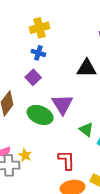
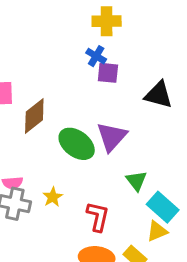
purple square: (33, 77) -> (108, 73), moved, turned 35
yellow star: (25, 155) -> (53, 197), moved

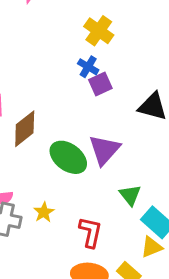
yellow cross: (107, 21) -> (99, 31), turned 36
purple square: (108, 73) -> (100, 84), turned -30

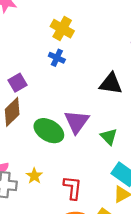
purple square: (100, 84) -> (17, 83), moved
green triangle: (130, 195) -> (109, 137), moved

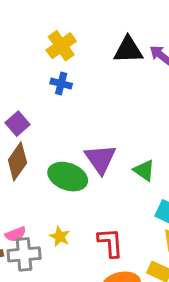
yellow cross: (62, 29) -> (61, 46), turned 35
black triangle: (111, 84) -> (128, 50), moved

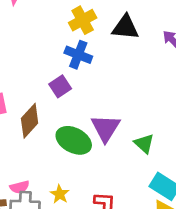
black triangle: (128, 50) -> (125, 27), moved
blue cross: (61, 84) -> (78, 55), size x1.4
purple square: (17, 124) -> (60, 86), moved

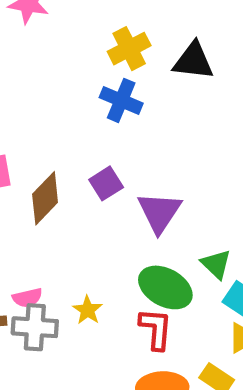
purple square: (60, 86) -> (106, 183), moved
green ellipse: (74, 140) -> (165, 287), moved
green triangle: (144, 143) -> (216, 264), moved

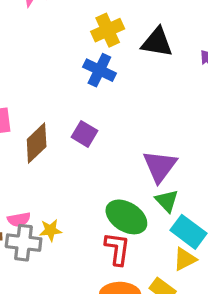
purple square: (106, 183) -> (84, 134), turned -30
purple triangle: (159, 212) -> (160, 166), moved
yellow star: (87, 310) -> (51, 230), moved, turned 30

